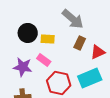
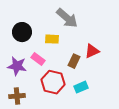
yellow rectangle: (48, 39) -> (52, 39), moved
brown rectangle: (80, 43) -> (74, 61), moved
cyan rectangle: (90, 78) -> (81, 87), moved, size x0.6

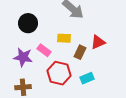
yellow rectangle: (52, 39) -> (64, 38), moved

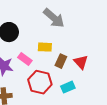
red triangle: (98, 42) -> (81, 62), moved, turned -49

